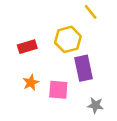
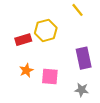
yellow hexagon: (68, 39) -> (46, 30), moved
purple rectangle: (83, 68) -> (84, 58), moved

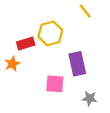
purple rectangle: (84, 58) -> (77, 64), moved
orange star: (26, 70) -> (12, 64), moved

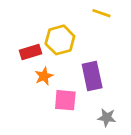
yellow line: (85, 11) -> (101, 13), turned -32
orange star: (12, 64) -> (44, 76), moved

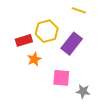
purple rectangle: (92, 76) -> (72, 44), moved, turned 50
pink square: (65, 100) -> (61, 78), moved

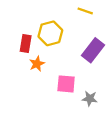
red rectangle: (24, 40) -> (26, 43), turned -63
purple rectangle: (72, 44) -> (93, 50), moved

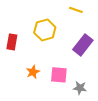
red rectangle: (26, 43) -> (12, 42), moved
orange star: (37, 64) -> (33, 72), moved

